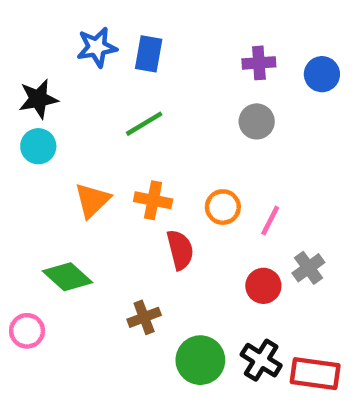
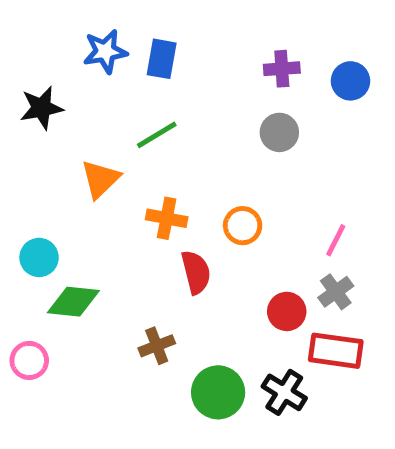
cyan circle: (38, 146) -> (39, 257), moved
orange triangle: (92, 200) -> (100, 179), moved
pink line: (270, 221) -> (336, 240), moved
green diamond: (68, 277) -> (73, 302), turned -36
red rectangle: (315, 374) -> (336, 351), moved

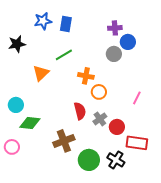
blue circle: (350, 81) -> (128, 42), moved
orange cross: (167, 218) -> (86, 76), moved
gray cross: (336, 292) -> (100, 119), moved
brown cross: (157, 346) -> (64, 141), size x1.5

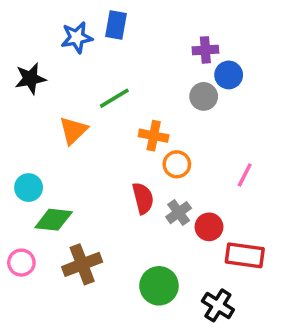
blue rectangle: (66, 24) -> (116, 25), moved
brown cross: (64, 141) -> (82, 264), moved
black cross: (116, 160) -> (218, 305), moved

